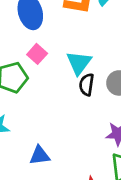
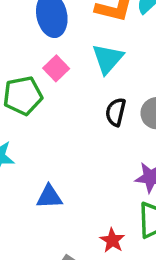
cyan triangle: (79, 63) -> (108, 59), moved

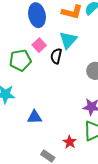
black semicircle: (116, 112) -> (56, 56), moved

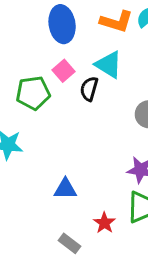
cyan triangle: (68, 40) -> (109, 65), turned -42
blue triangle: (35, 117) -> (65, 189), moved

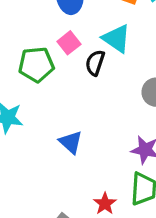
blue triangle: (65, 189) -> (71, 142), moved, turned 40

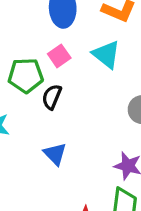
black semicircle: (95, 63) -> (52, 97), moved

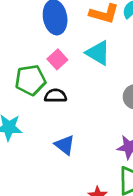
black semicircle: (52, 97) -> (55, 96), turned 75

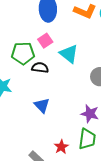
cyan triangle: (98, 53) -> (69, 54), moved

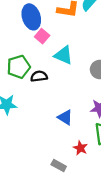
pink square: (45, 41) -> (42, 36), moved
blue triangle: (42, 105) -> (65, 117), moved

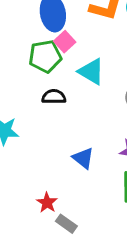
green pentagon: (19, 67) -> (45, 56), moved
red star: (80, 148) -> (47, 203), moved

